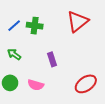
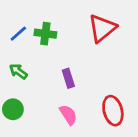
red ellipse: (86, 84) -> (113, 111), turned -70
pink semicircle: (36, 85) -> (68, 115), moved, turned -140

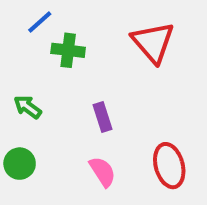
red triangle: (102, 28) -> (153, 42), turned -32
blue line: (18, 34) -> (40, 22), moved

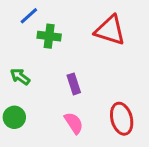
red triangle: (153, 42) -> (110, 30), turned -32

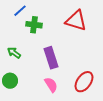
purple rectangle: (74, 84) -> (51, 58), size x1.5
red ellipse: (122, 119) -> (84, 82), turned 50

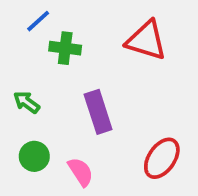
green circle: (10, 81) -> (34, 156), moved
pink semicircle: (51, 85) -> (81, 172), moved

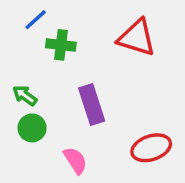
green circle: (34, 156) -> (32, 128), moved
red ellipse: (162, 158) -> (151, 148), turned 36

